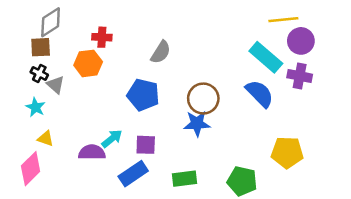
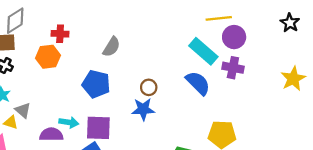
gray triangle: (56, 85) -> (23, 110), moved
brown circle: (203, 99) -> (149, 87), size x0.6
cyan arrow: (112, 139) -> (69, 122), turned 48
purple square: (146, 145) -> (98, 128), size x1.4

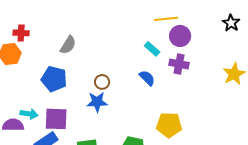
cyan rectangle: (203, 51) -> (152, 49), size x0.6
blue semicircle: (198, 83) -> (147, 78), size x0.7

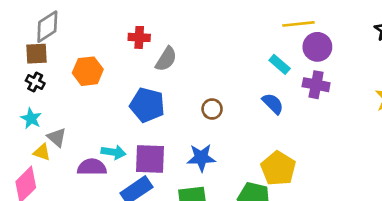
red cross: (21, 33) -> (139, 37), moved
blue star: (97, 102) -> (201, 158), moved
yellow pentagon: (169, 125) -> (278, 168), moved, turned 30

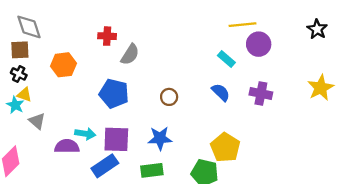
gray diamond: (47, 27) -> (29, 27), turned -76
purple cross: (316, 85) -> (261, 93), moved
yellow triangle: (42, 152) -> (24, 95), moved

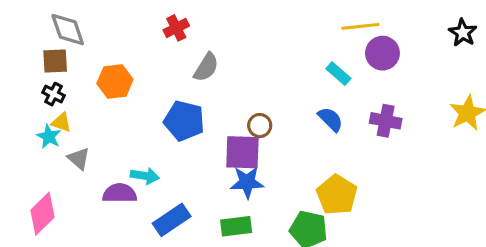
red cross: (107, 36) -> (176, 28), moved, turned -30
purple square: (116, 139) -> (242, 152), moved

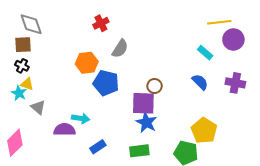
orange hexagon: (115, 81) -> (87, 63), moved
blue star: (247, 182) -> (146, 122), turned 30
blue rectangle: (172, 220) -> (98, 147), size x0.7

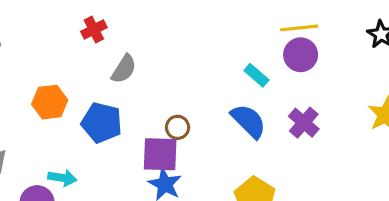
yellow line: (219, 22) -> (299, 28), moved
orange hexagon: (87, 63) -> (50, 102), moved
blue semicircle: (200, 82) -> (249, 121), size x1.4
purple cross: (235, 83) -> (304, 123), turned 30

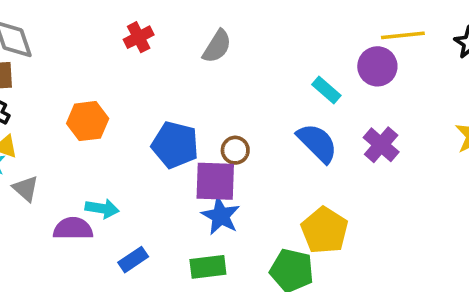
yellow line: (299, 28) -> (403, 35), moved
gray semicircle: (124, 69) -> (217, 46), moved
blue pentagon: (102, 123) -> (175, 145), moved

